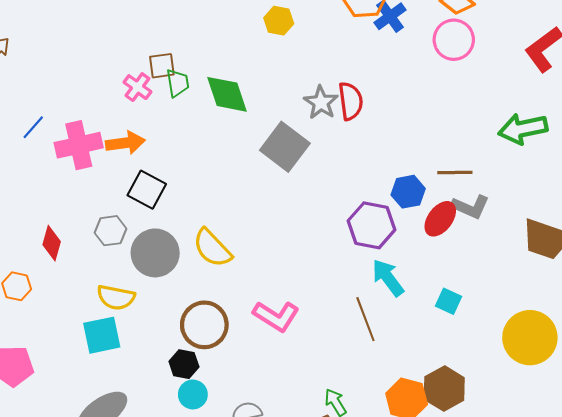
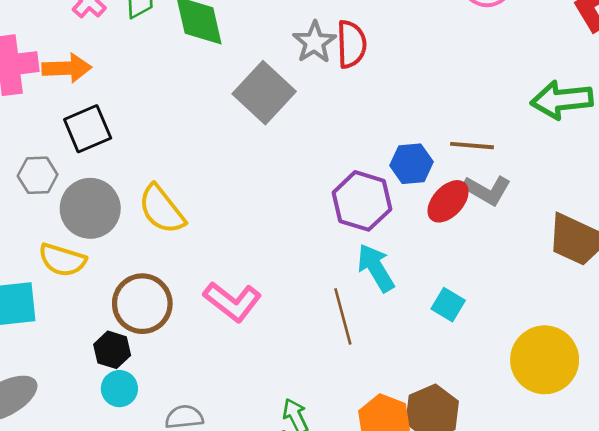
black square: (147, 190) -> (88, 129), turned 33
yellow semicircle: (116, 297) -> (62, 260), moved

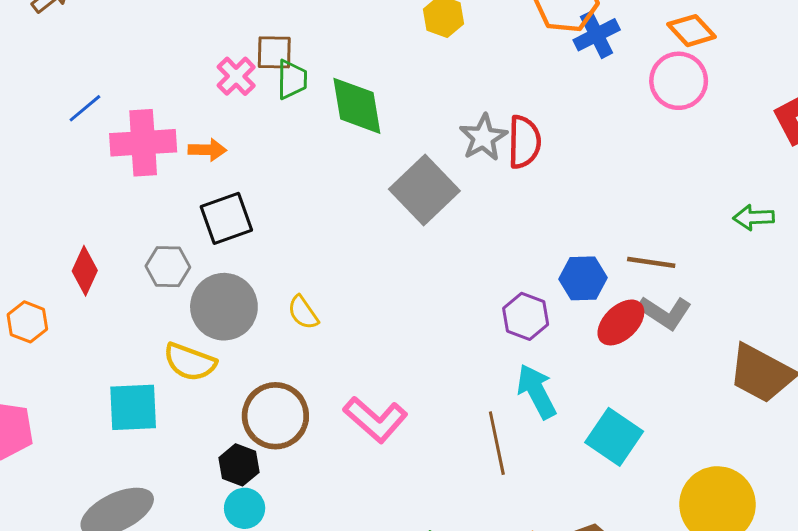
orange arrow: (67, 68) -> (207, 150), size x0.7
green arrow: (562, 100) -> (754, 218), size x0.6
purple hexagon: (362, 201) -> (526, 316), size x0.7
yellow semicircle: (162, 209) -> (303, 312), size x0.6
cyan square: (448, 305) -> (614, 437), size x1.5

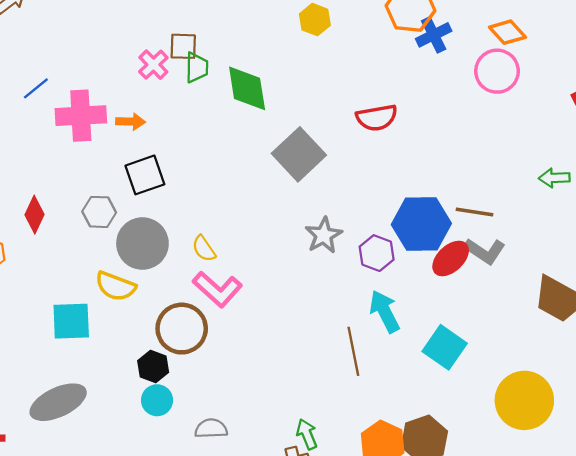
gray star: (483, 137) -> (324, 235), moved
red semicircle: (524, 142) -> (377, 118), turned 78
blue hexagon: (583, 278) -> (421, 224), size x1.6
pink L-shape: (375, 419) -> (217, 289), moved

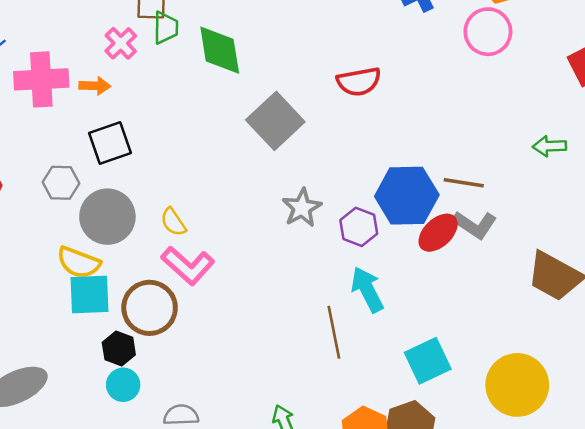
pink cross: (153, 65) -> (121, 43), moved
cyan square: (71, 321) -> (90, 295), moved
cyan square: (445, 347) -> (428, 361), moved, turned 30

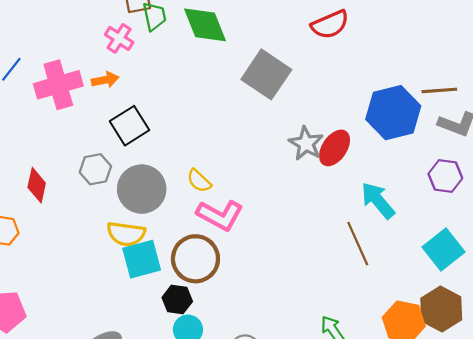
purple hexagon: (359, 227) -> (445, 176), moved
red ellipse: (438, 233) -> (335, 148), moved

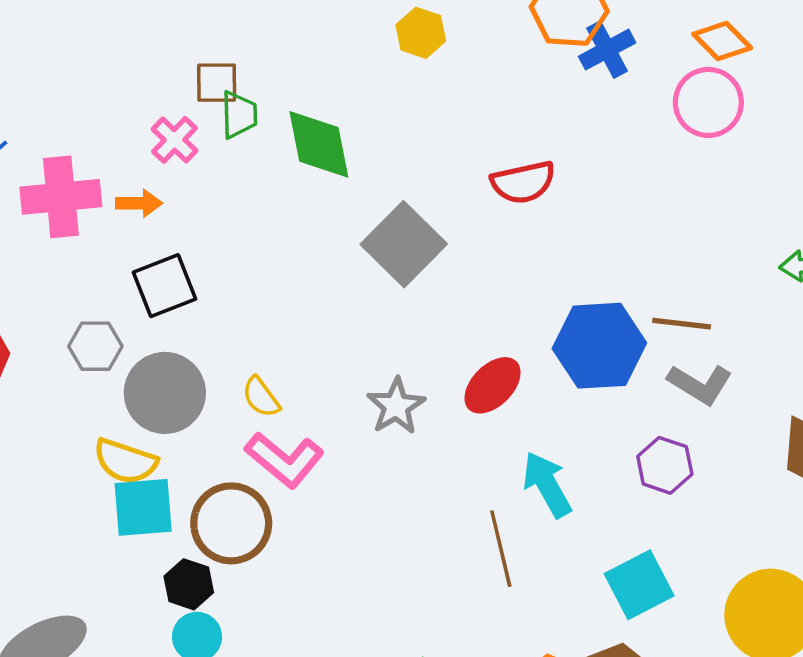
gray star: (306, 143) -> (396, 406), moved

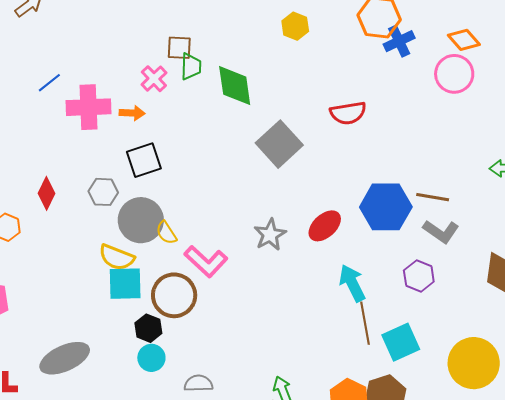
yellow semicircle: (261, 397) -> (166, 233), moved
brown line: (501, 549) -> (365, 323), moved

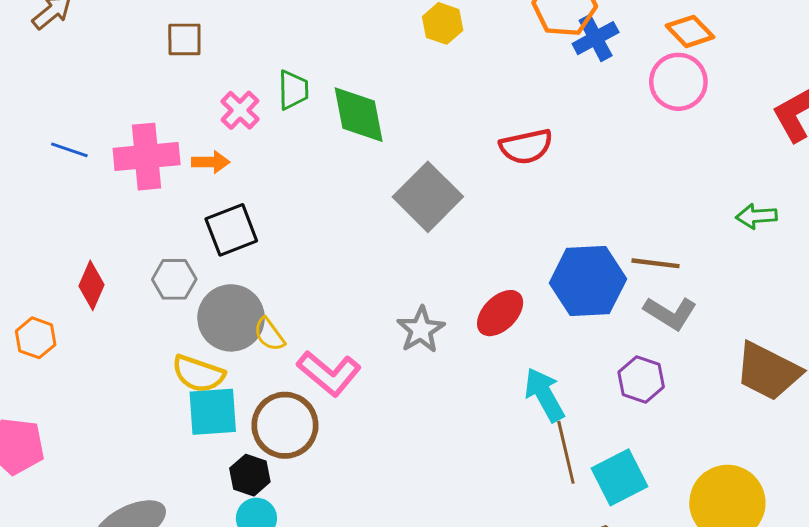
brown square: (179, 48) -> (184, 39), moved
blue line: (49, 83) -> (69, 150), moved, turned 60

